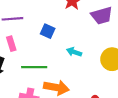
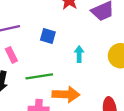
cyan arrow: (74, 52) -> (79, 54), turned 80

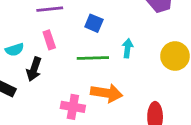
green line: (39, 76) -> (93, 58), moved

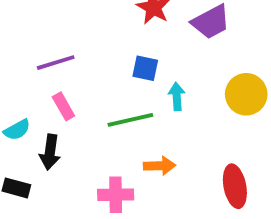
blue square: (94, 23) -> (145, 68), moved
orange arrow: (107, 93) -> (160, 166), size x0.7

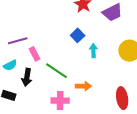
purple line: (56, 63) -> (18, 41), moved
blue square: (145, 68) -> (78, 35), turned 32
green line: (130, 120) -> (56, 71), moved, turned 45

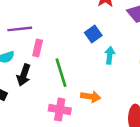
pink rectangle: (35, 54) -> (38, 48), turned 32
green line: (56, 71) -> (61, 73), turned 30

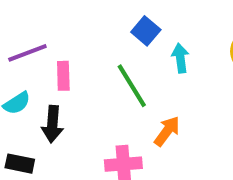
green line: (61, 73) -> (132, 86), moved
orange arrow: (91, 97) -> (167, 131), turned -48

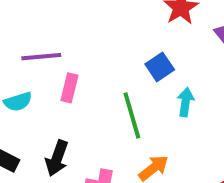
black arrow: (52, 124) -> (57, 158), moved

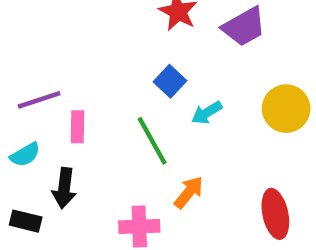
cyan arrow: (185, 102) -> (207, 113), turned -116
black arrow: (57, 158) -> (64, 188), moved

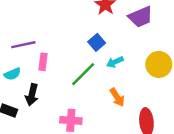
green line: (152, 141) -> (83, 74), turned 68
orange arrow: (189, 192) -> (117, 97), moved, turned 102

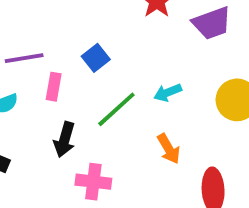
blue square: (97, 42) -> (96, 58), moved
black arrow: (32, 95) -> (65, 140), moved

